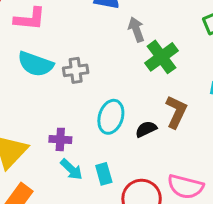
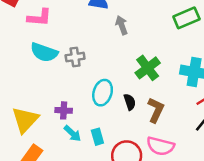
green cross: (161, 57) -> (148, 68), moved
brown L-shape: (176, 112) -> (156, 110), moved
black semicircle: (146, 129) -> (130, 102), turned 98

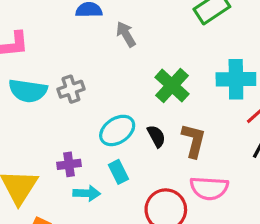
cyan ellipse: (103, 93) -> (117, 130), turned 50
cyan arrow: (72, 133) -> (87, 193), turned -30
cyan rectangle: (97, 137) -> (118, 172), moved

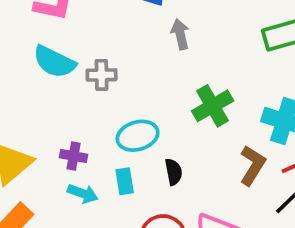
black semicircle: (156, 136) -> (174, 172), moved
brown L-shape: (194, 141) -> (253, 165), moved

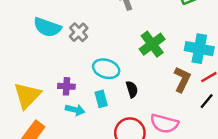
gray cross: (102, 75) -> (79, 32), turned -36
cyan ellipse: (138, 136) -> (106, 69), turned 40

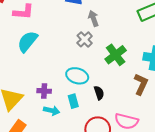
cyan semicircle: (47, 27) -> (28, 42), turned 110
gray cross: (79, 32) -> (85, 39), moved

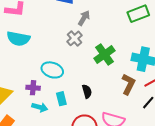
gray arrow: (93, 18) -> (84, 18), turned 49
cyan semicircle: (28, 42) -> (18, 39), turned -120
cyan ellipse: (77, 76) -> (52, 70), moved

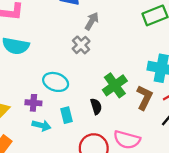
green cross: (104, 54) -> (115, 85), moved

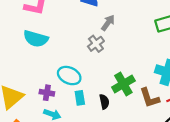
brown L-shape: (144, 98) -> (150, 98), turned 130
cyan rectangle: (67, 115) -> (80, 98), moved

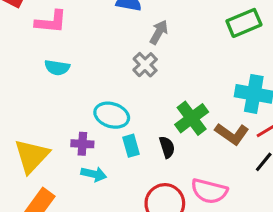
cyan semicircle: (36, 39) -> (57, 68), size x0.7
brown L-shape: (150, 98) -> (232, 134), turned -30

